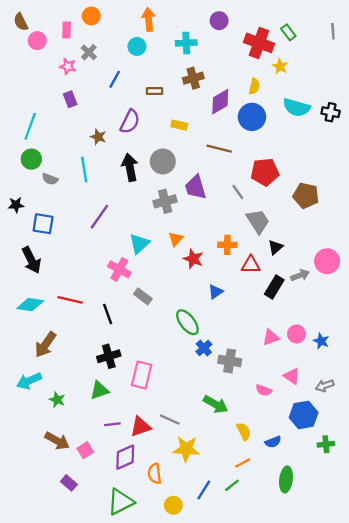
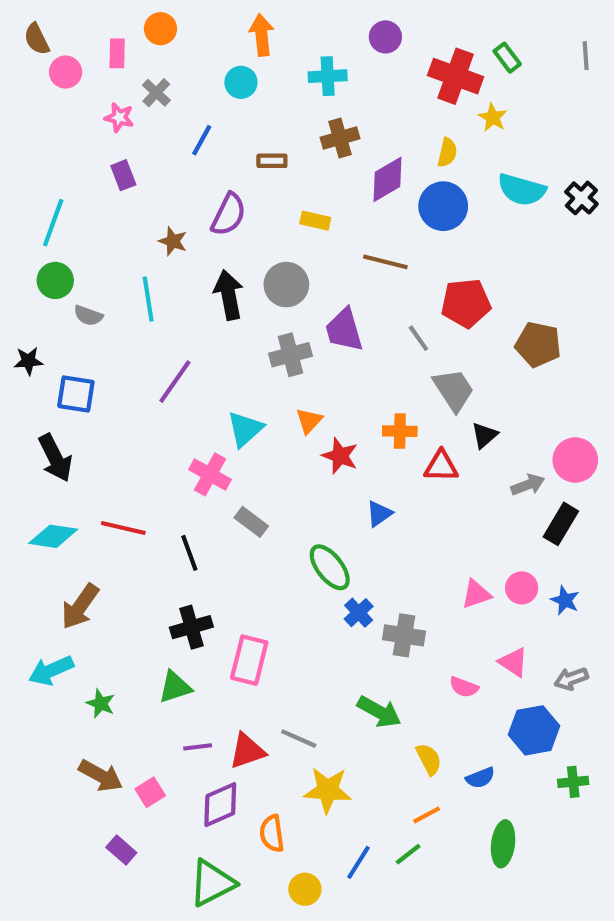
black cross: (331, 112) -> (581, 198), turned 30
black rectangle: (274, 287) -> (561, 524), moved

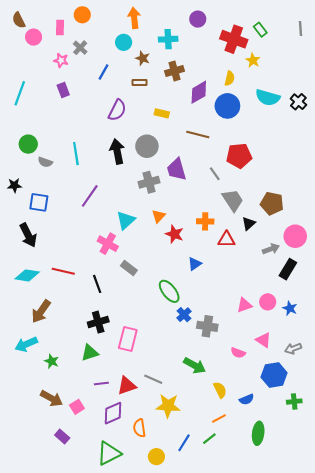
cyan line: (53, 223) -> (20, 93), moved
brown star: (173, 241) -> (143, 58), moved
brown pentagon: (538, 344) -> (272, 203), moved

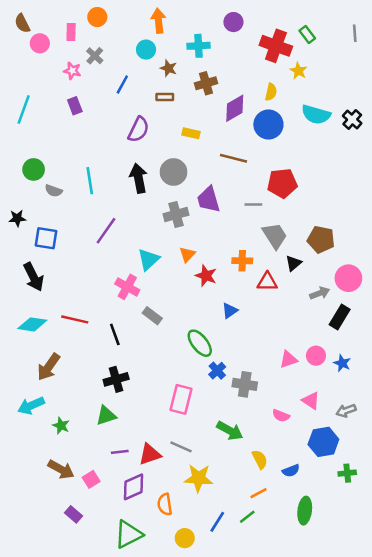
gray line: (215, 174) -> (253, 204), turned -56
pink rectangle: (128, 339) -> (181, 399), moved

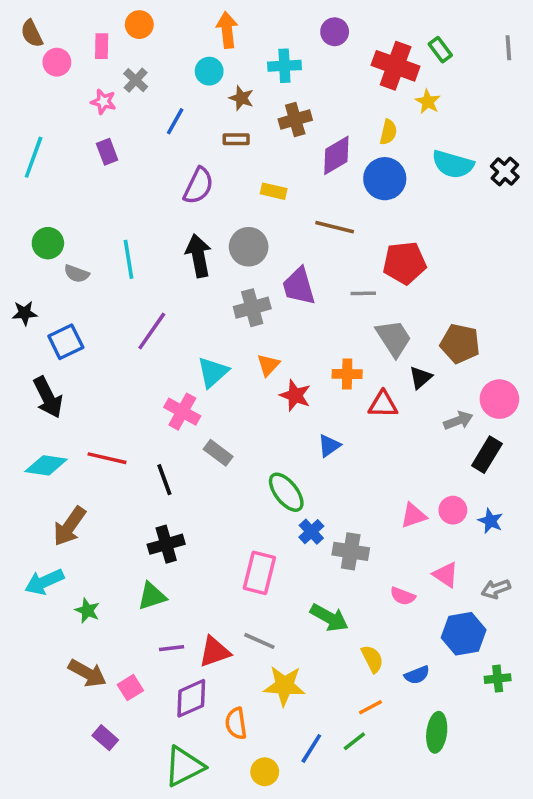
blue square: (46, 238) -> (66, 342), turned -35

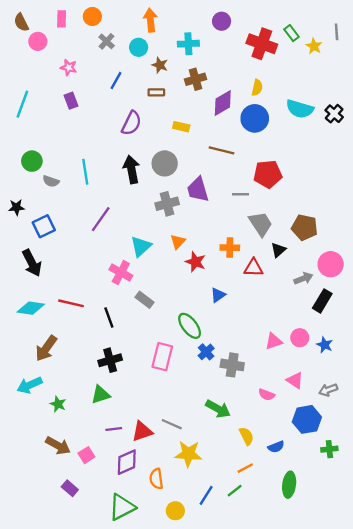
pink rectangle: (102, 46) -> (62, 19), moved
gray cross: (136, 80) -> (107, 41), moved
yellow star: (428, 102) -> (314, 46), moved
pink rectangle: (259, 573) -> (162, 357), moved

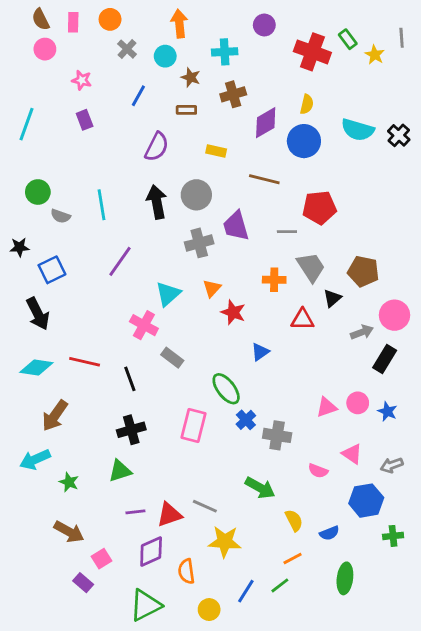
brown semicircle: (21, 22) -> (41, 19), moved
orange cross: (230, 248) -> (274, 280), moved
pink square: (86, 455) -> (102, 559), moved

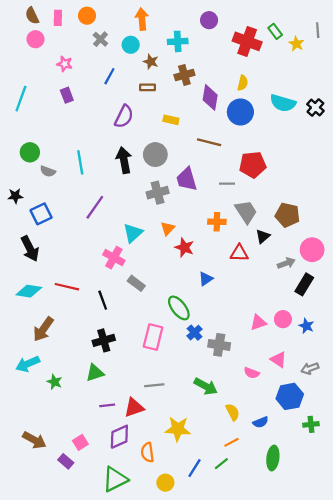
purple diamond: (266, 123) -> (210, 97), turned -50
gray line: (205, 506) -> (154, 385), moved, turned -30
brown arrow: (69, 532) -> (34, 440), moved

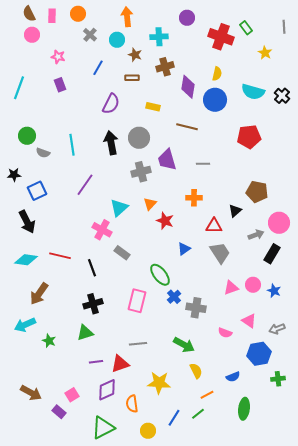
yellow star: (296, 44) -> (265, 53), moved
red pentagon: (253, 165) -> (249, 137), moved
gray trapezoid: (246, 212) -> (220, 253), moved
yellow semicircle: (233, 412) -> (196, 371), moved

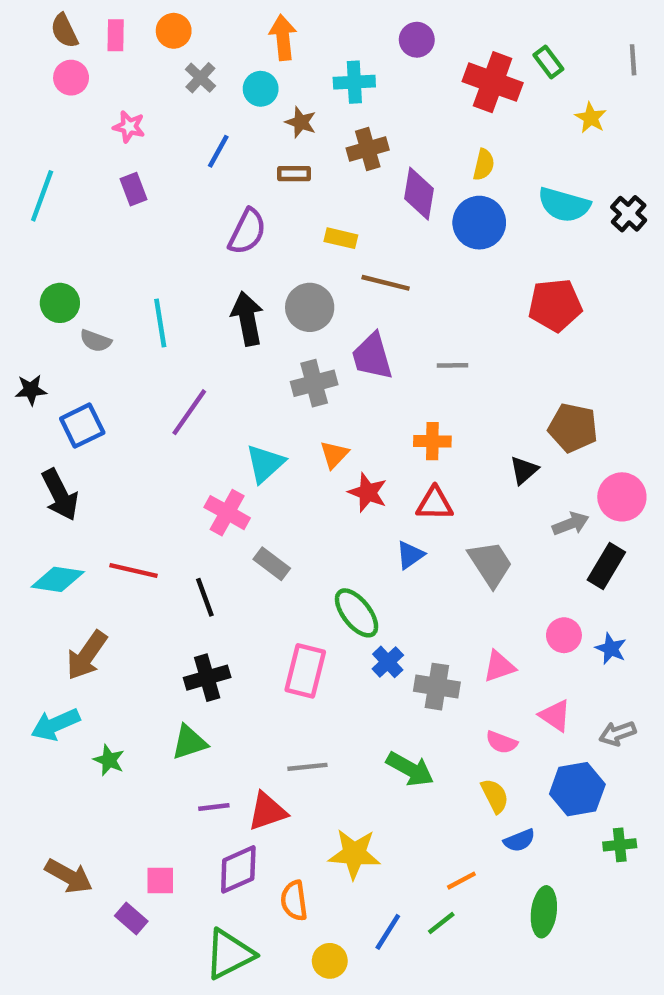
brown line: (187, 127) -> (386, 283), moved
red triangle: (214, 226) -> (435, 504), moved
pink triangle: (231, 288) -> (499, 666), moved
yellow semicircle: (196, 371) -> (495, 796), moved
pink square: (72, 395) -> (160, 881), turned 32

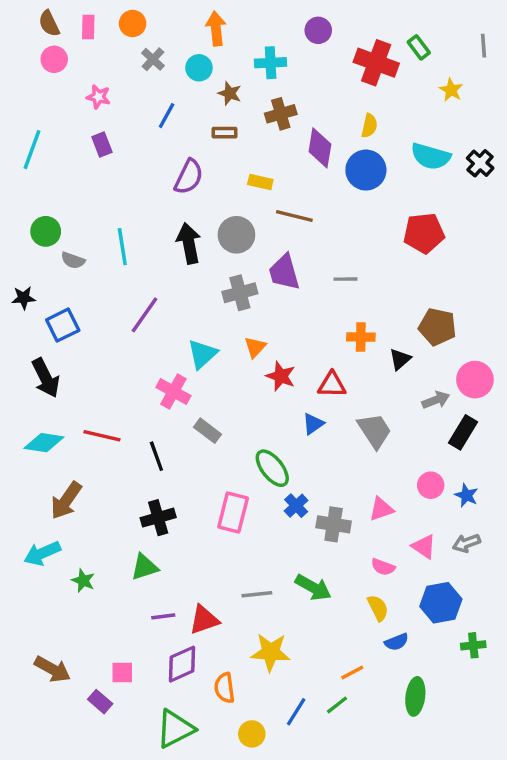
orange cross: (432, 441) -> (361, 337), moved
gray arrow: (617, 733) -> (466, 543), moved
gray line: (307, 767) -> (257, 594), moved

